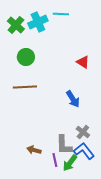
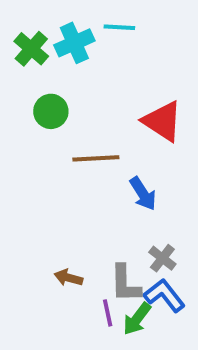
red triangle: (83, 62) -> (162, 121), size x1.6
brown line: (25, 87) -> (96, 158), moved
brown arrow: (34, 150) -> (68, 278), moved

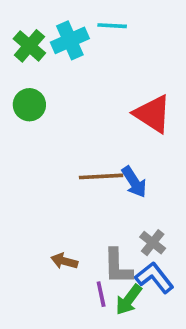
green circle: (51, 111) -> (29, 105), moved
brown line: (96, 158) -> (101, 176), moved

